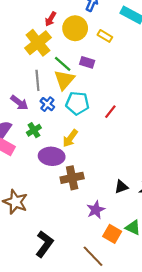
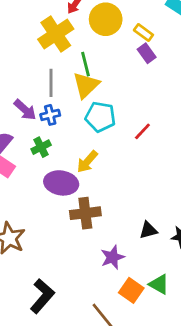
purple rectangle: (87, 62) -> (147, 53), moved, turned 32
green line: (63, 64) -> (86, 64), turned 30
blue cross: (47, 104) -> (50, 115), moved, turned 32

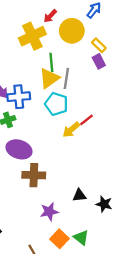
gray line: (51, 83) -> (66, 78), moved
blue cross: (50, 115) -> (19, 97), size x1.5
yellow arrow: (87, 162) -> (71, 130), moved

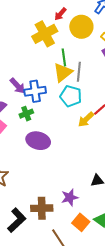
brown cross: (34, 175) -> (42, 208), moved

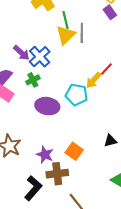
blue cross: (35, 91) -> (40, 57), turned -30
cyan pentagon: (71, 96) -> (76, 95), moved
purple star: (70, 197) -> (45, 155), moved, turned -30
orange square: (81, 222) -> (74, 151), moved

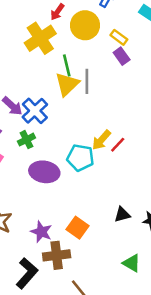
red line: (107, 69) -> (118, 145), moved

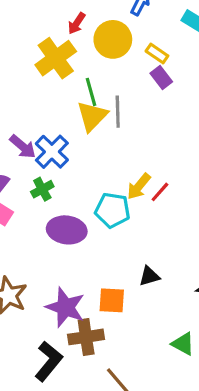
black triangle: (122, 215) -> (149, 276), moved
orange square: (77, 228) -> (112, 300), turned -30
purple star: (41, 232) -> (65, 307), size x1.4

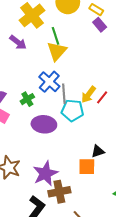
gray line: (118, 112) -> (64, 94), moved
purple arrow: (23, 147) -> (18, 42), moved
blue cross: (52, 152) -> (49, 82), moved
orange square: (112, 300) -> (87, 167), moved
purple star: (65, 307) -> (45, 173), turned 30

